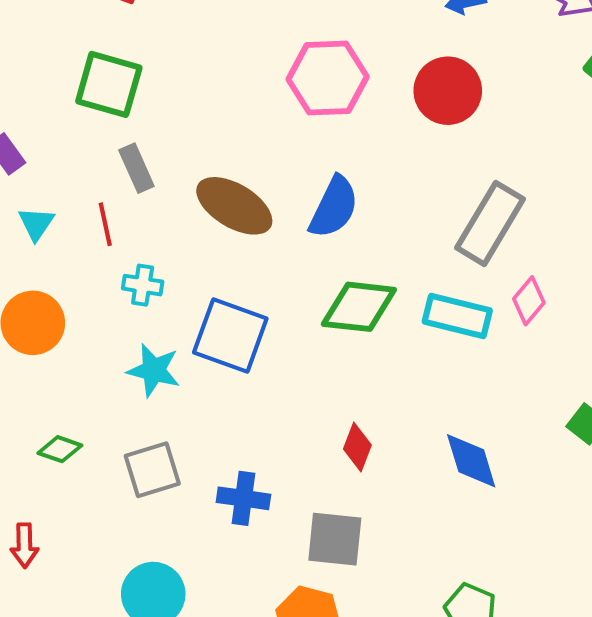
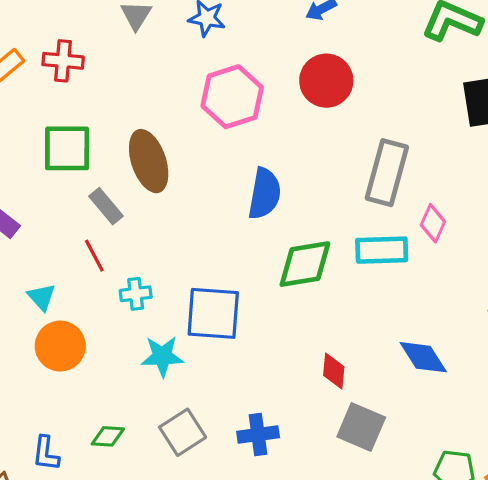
brown ellipse: (234, 206) -> (149, 161), moved, turned 56
cyan triangle: (36, 224) -> (42, 297), moved
gray square: (335, 539) -> (361, 427), moved, turned 33

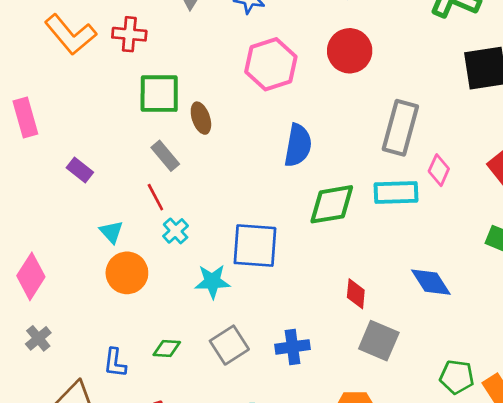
green square: (67, 148) -> (159, 94), moved
brown ellipse: (149, 161) -> (201, 118), size x0.6
cyan cross: (136, 294) -> (176, 231), moved, turned -35

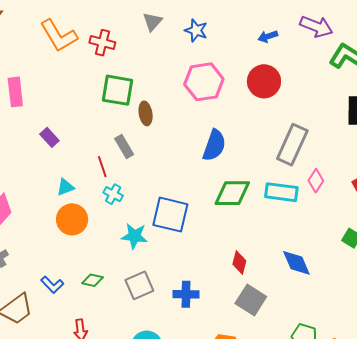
gray rectangle: (165, 156) -> (124, 147), moved
cyan cross: (176, 231) -> (113, 194), turned -30
cyan triangle: (111, 232) -> (65, 187), turned 42
blue L-shape: (115, 363) -> (52, 285), turned -60

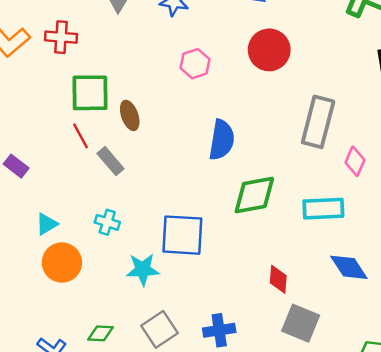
pink hexagon: (204, 82) -> (195, 64), size x0.6
red line: (102, 167) -> (81, 136), moved
cyan rectangle: (281, 192) -> (323, 209), moved

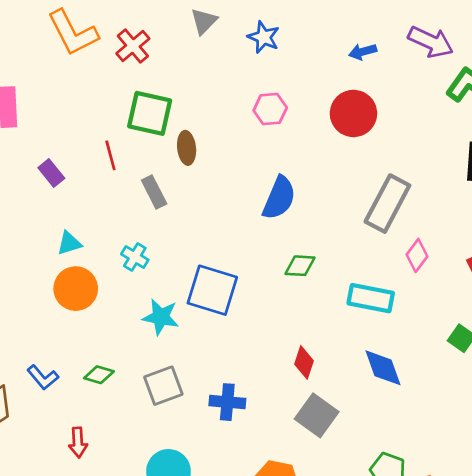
red cross: (61, 37) -> (133, 46), turned 32
red line: (81, 136) -> (110, 155), moved
green diamond: (254, 195) -> (300, 266), size x0.6

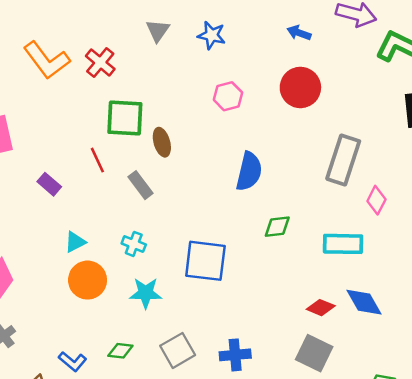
blue arrow: (363, 52) -> (299, 33), turned 45
cyan star: (161, 317) -> (146, 293), moved
red diamond: (304, 362) -> (321, 308), moved, turned -76

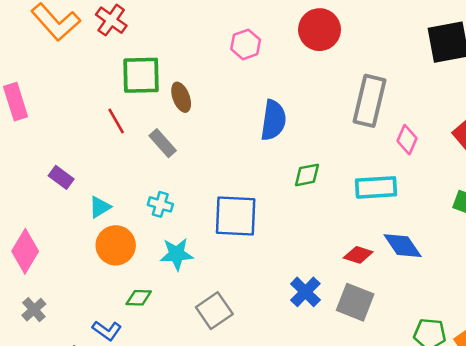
purple rectangle: (49, 184) -> (61, 177), moved
green diamond: (120, 351) -> (139, 298), moved
blue cross: (235, 355) -> (305, 292), moved, turned -36

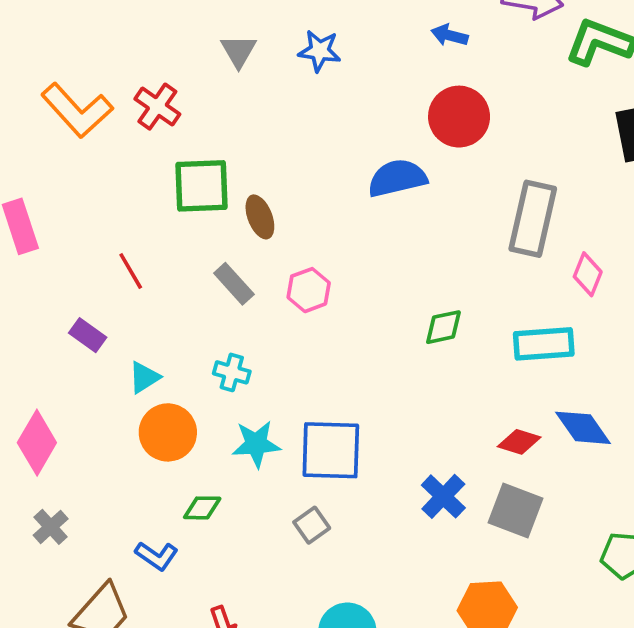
pink hexagon: (246, 44) -> (309, 290), moved
blue semicircle: (273, 120) -> (397, 178), moved, turned -111
red line: (116, 121) -> (131, 271), moved
blue square: (236, 216) -> (331, 450), moved
gray square: (214, 311) -> (312, 525), size x0.7

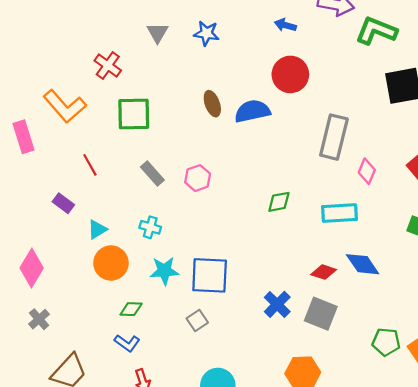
orange L-shape: (77, 110) -> (65, 106), moved
brown ellipse: (260, 217) -> (212, 104), moved
blue L-shape: (157, 556) -> (127, 343), moved

